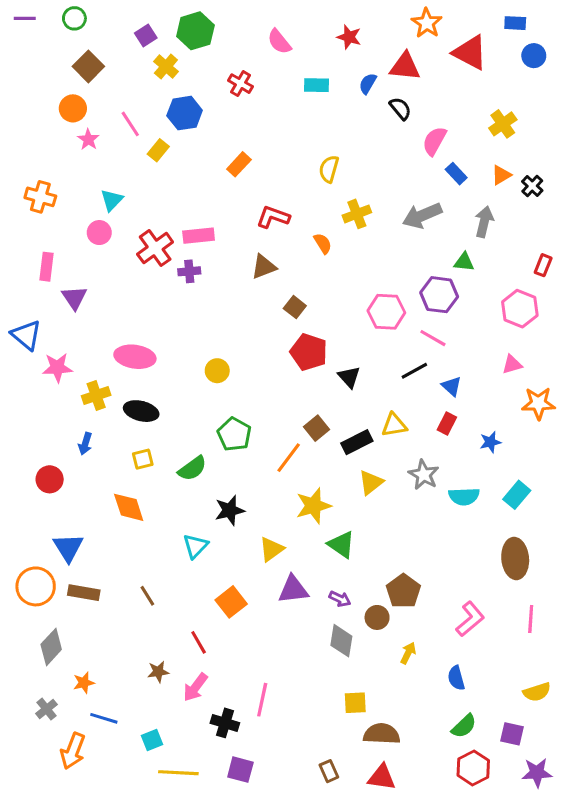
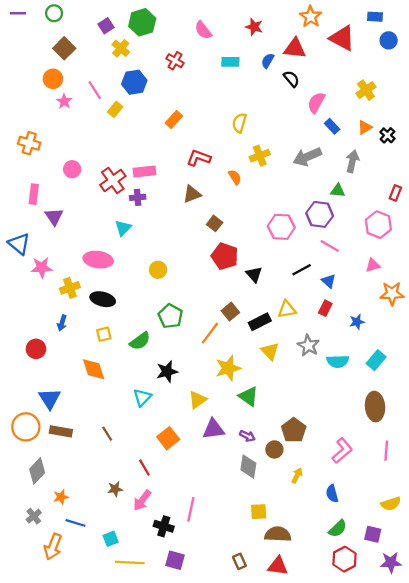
cyan triangle: (112, 200) -> (123, 228), moved
pink line: (433, 338) -> (330, 246), moved
yellow triangle: (371, 482) -> (270, 351), turned -36

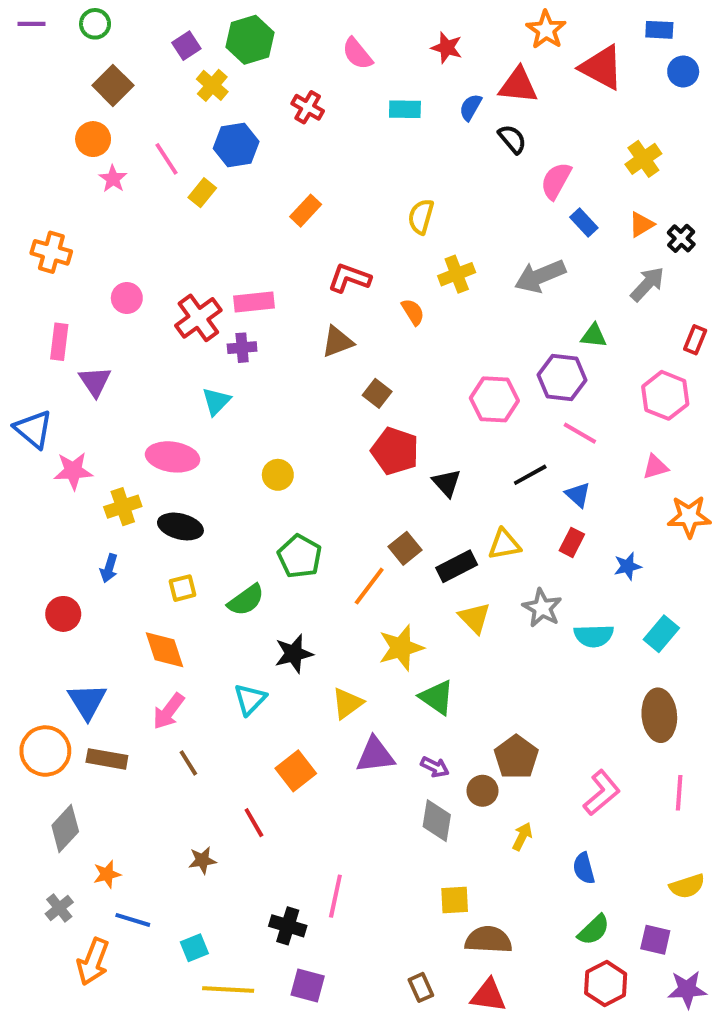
gray arrow: (352, 161) -> (647, 284), moved, turned 30
pink arrow: (142, 500) -> (169, 711), moved

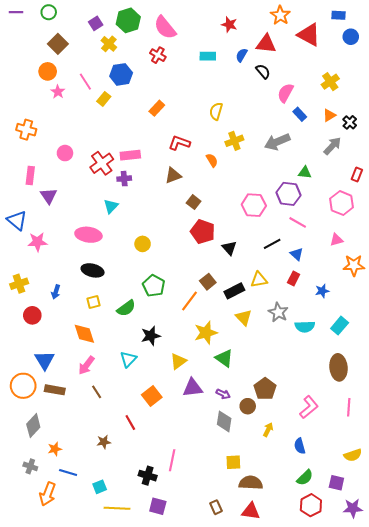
pink semicircle: (357, 54) -> (165, 28), moved, size x1.4
yellow cross: (123, 507) -> (19, 284), moved
gray cross: (59, 908) -> (30, 466), turned -32

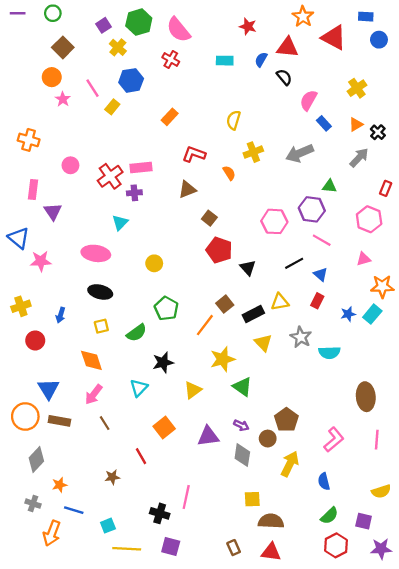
cyan rectangle: (340, 326) -> (372, 314), moved
purple triangle: (193, 388) -> (208, 436), moved
yellow arrow: (268, 430) -> (290, 464), size x1.6

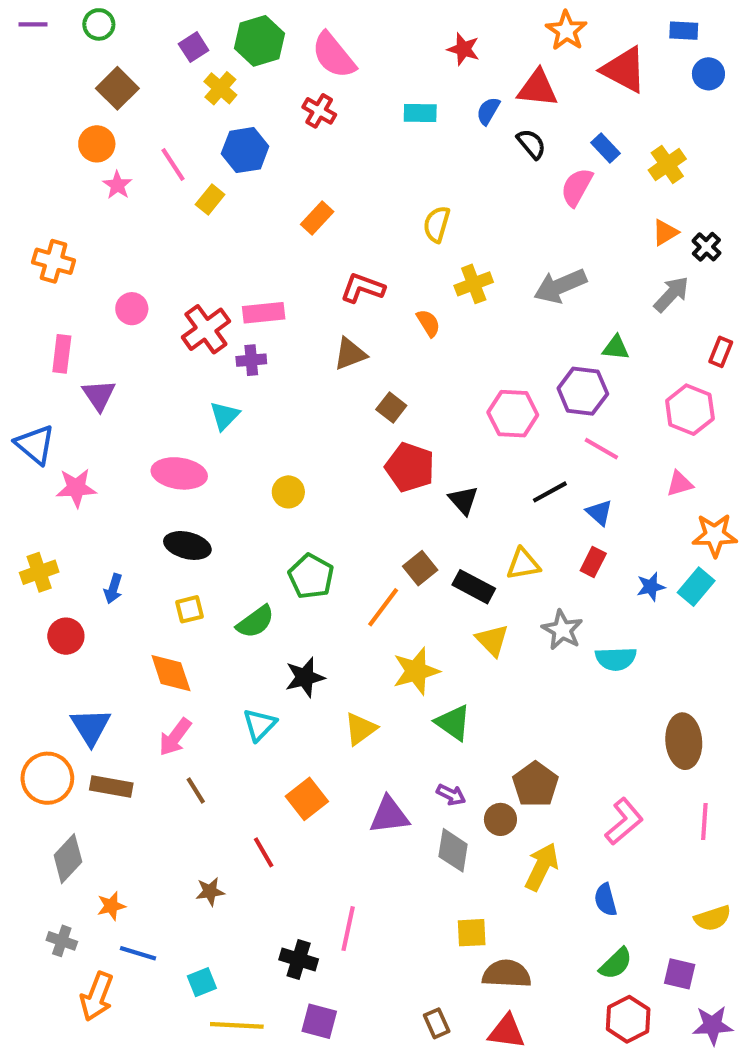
blue rectangle: (324, 123) -> (605, 148), moved
black rectangle: (253, 314) -> (474, 587), turned 55

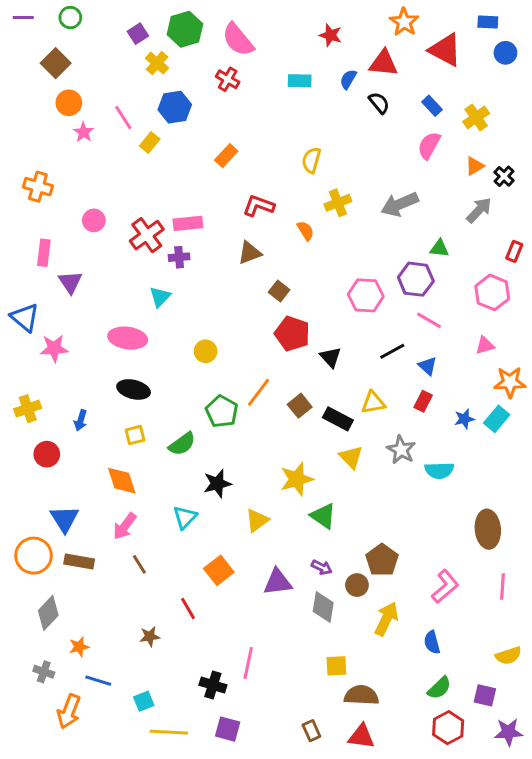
brown square: (117, 88) -> (56, 63), moved
pink semicircle: (577, 187) -> (429, 145), moved
orange line: (383, 607) -> (258, 392), moved

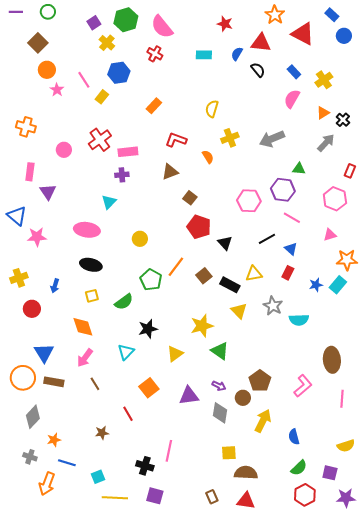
blue rectangle: (488, 22) -> (332, 15), turned 40
red cross: (147, 235) -> (100, 140), moved
pink L-shape: (445, 586) -> (303, 386), moved

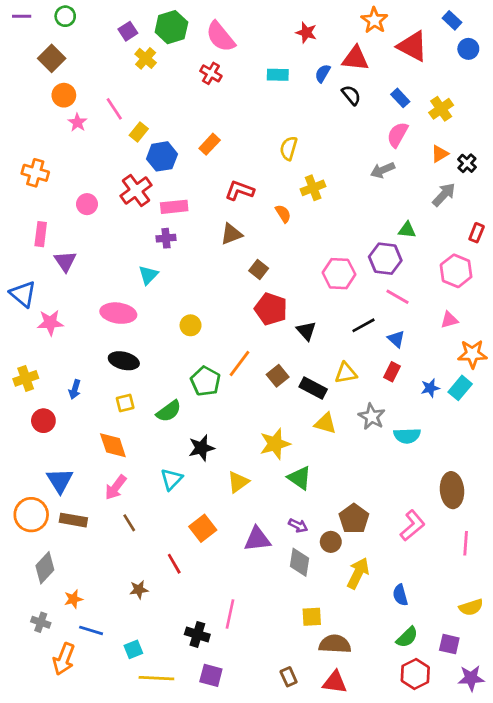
blue hexagon: (119, 73) -> (162, 156), moved
gray arrow: (272, 139) -> (383, 170), moved, size x0.7
yellow triangle: (239, 311) -> (325, 423), turned -30

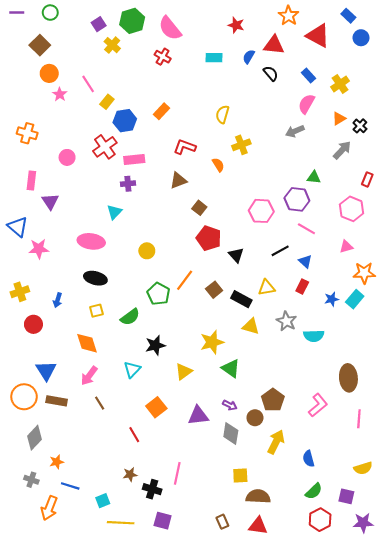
brown star: (139, 590) -> (130, 474), moved

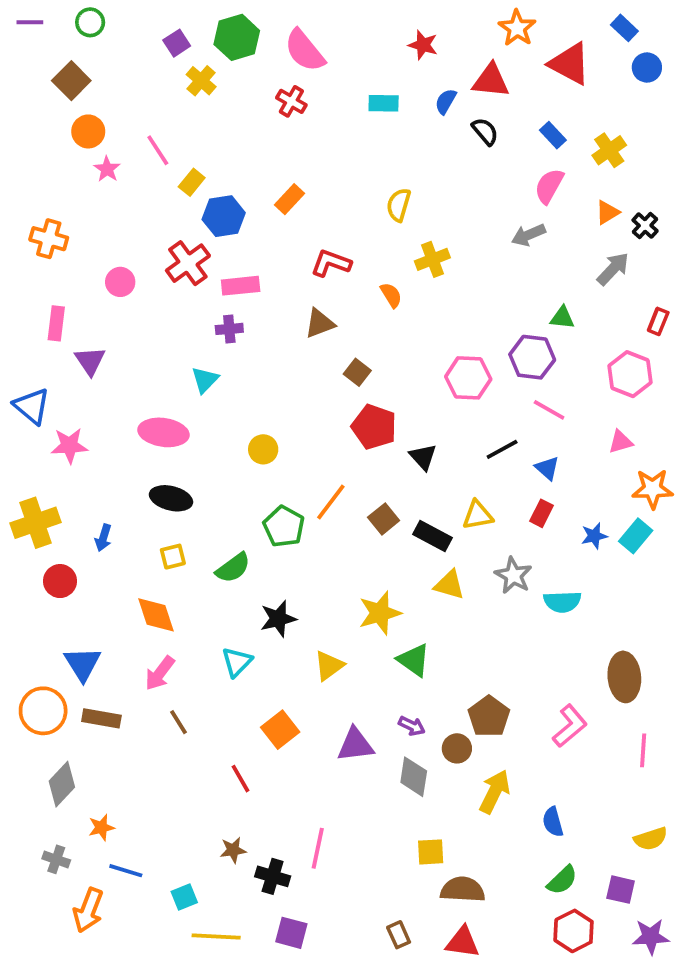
yellow cross: (20, 292) -> (36, 523), size x1.4

